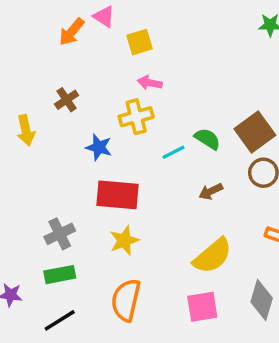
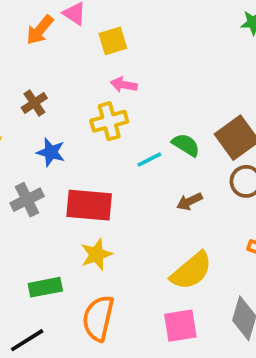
blue star: (99, 147) -> (51, 152), moved
gray cross: (60, 234) -> (27, 200), moved
green rectangle: (60, 275) -> (45, 287), moved

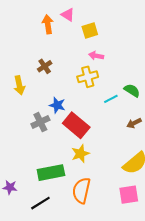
orange arrow: (40, 30) -> (48, 24), turned 132
blue star: (51, 152) -> (57, 105), moved
red rectangle: (89, 205) -> (76, 125), turned 35
green rectangle: (45, 287) -> (51, 173), size x1.4

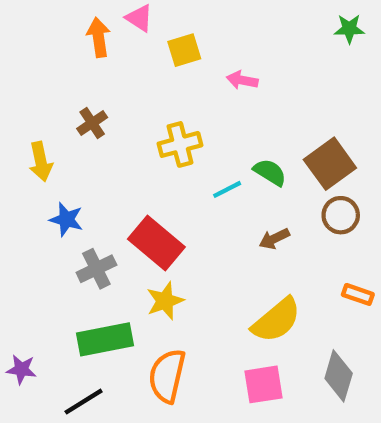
pink arrow: (96, 56) -> (242, 80), moved
blue star: (57, 105) -> (66, 219), moved
gray cross: (40, 122) -> (96, 269), moved

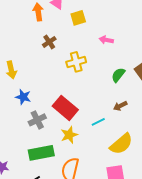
pink arrow: (242, 80) -> (106, 40), moved
brown cross: (92, 123) -> (49, 42), moved
green semicircle: (270, 172) -> (118, 75), turned -84
cyan line: (227, 189) -> (98, 122), moved

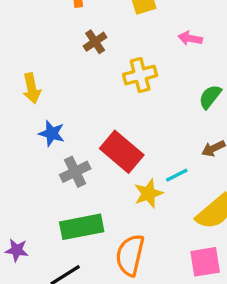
yellow star: (69, 135) -> (148, 193), moved

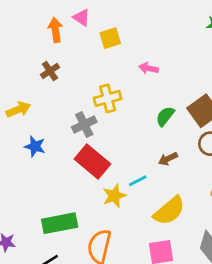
brown cross: (95, 42) -> (50, 71), moved
yellow arrow: (32, 88) -> (18, 109), turned -100
gray cross: (75, 172) -> (84, 124), moved

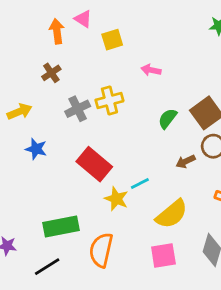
gray cross: (84, 124) -> (78, 109), moved
brown arrow: (168, 159) -> (186, 161), moved
yellow star: (114, 196) -> (116, 199), turned -30

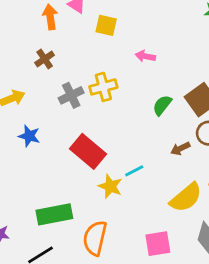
yellow square: (112, 40) -> (106, 25), turned 30
yellow semicircle: (172, 214) -> (186, 198), moved

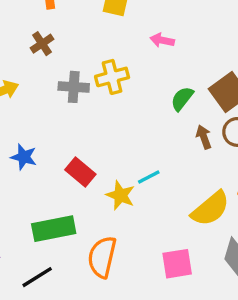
gray cross: (71, 95) -> (74, 87), turned 30
blue star: (29, 136) -> (24, 157), moved
brown arrow: (180, 149) -> (204, 137), moved, turned 96
red rectangle: (88, 151) -> (80, 172), moved, size x0.7

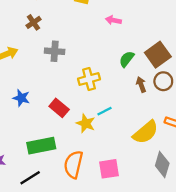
yellow cross: (112, 77) -> (89, 79), moved
pink square: (177, 264) -> (109, 169), moved

